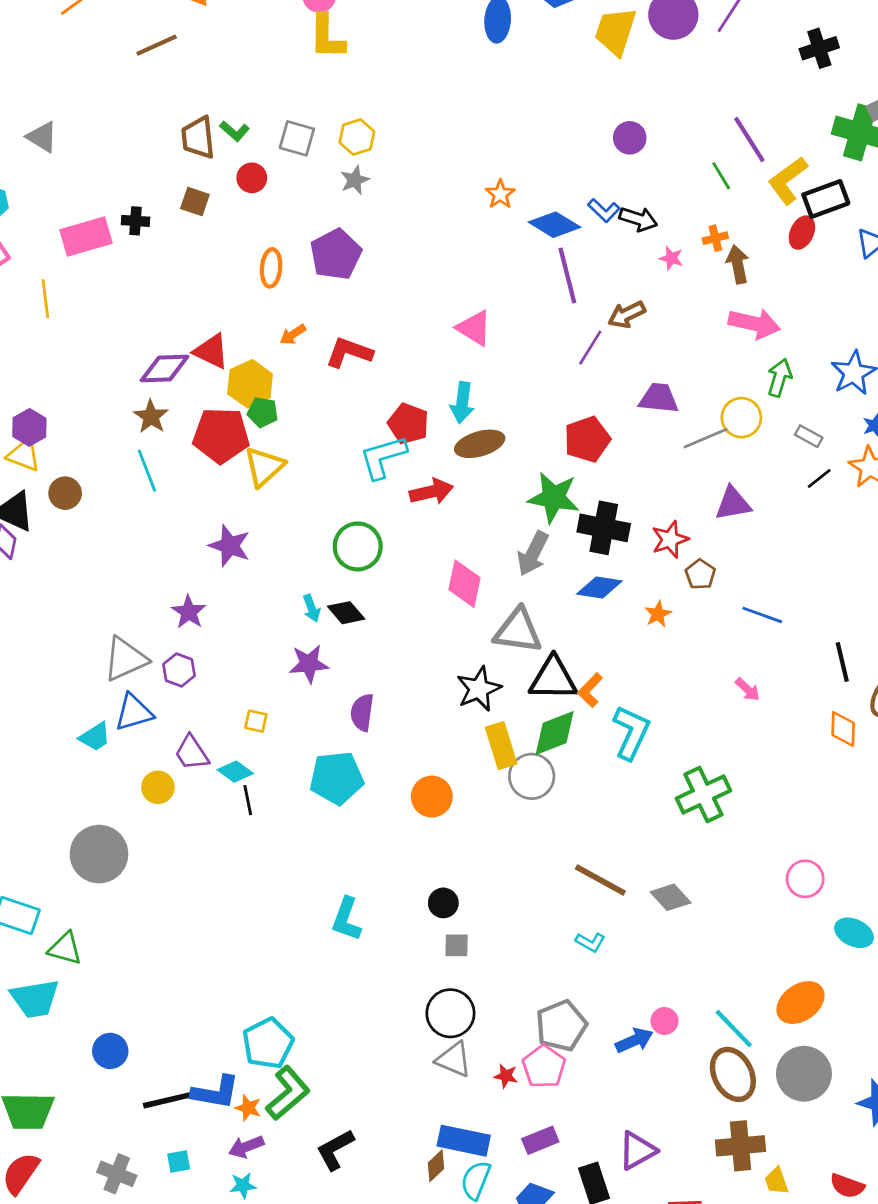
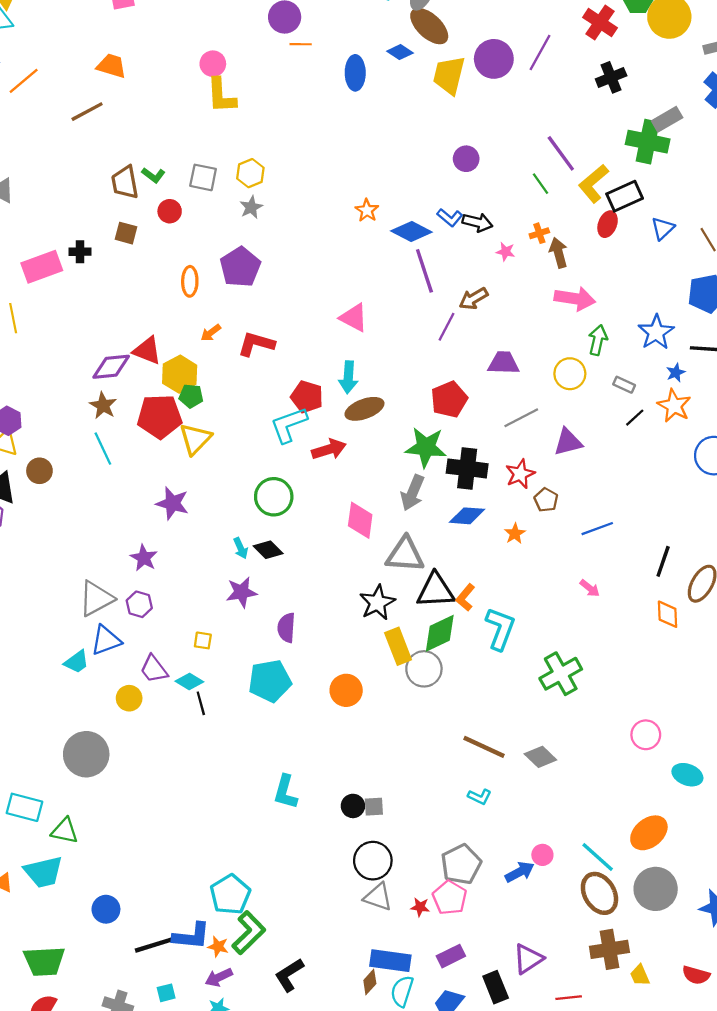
gray line: (706, 438) -> (521, 418), moved
blue line: (762, 615) -> (597, 529), turned -36
black line: (842, 662) -> (663, 561), turned 36
black circle: (443, 903) -> (353, 806), moved

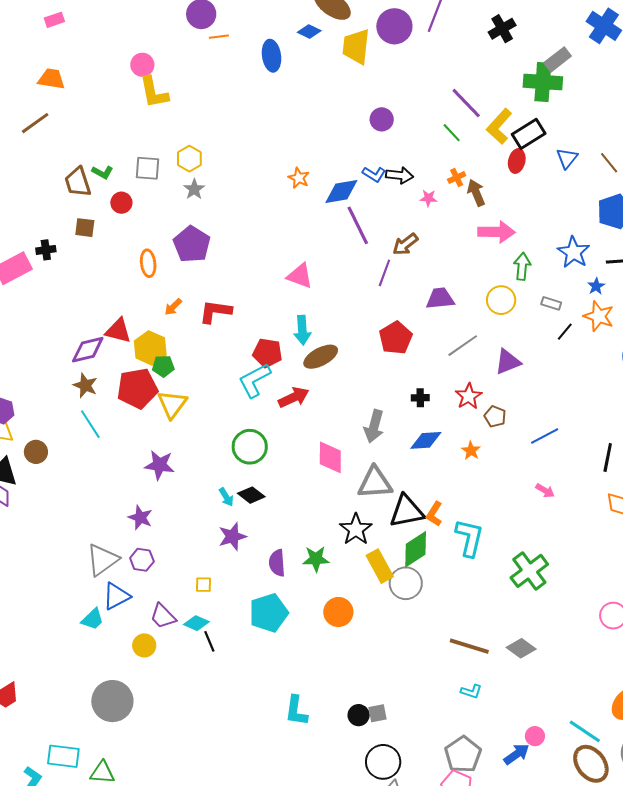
blue diamond: (411, 232) -> (341, 191), turned -30
green star: (426, 447) -> (316, 559), moved, size x0.7
black cross: (467, 468) -> (420, 398), size x0.5

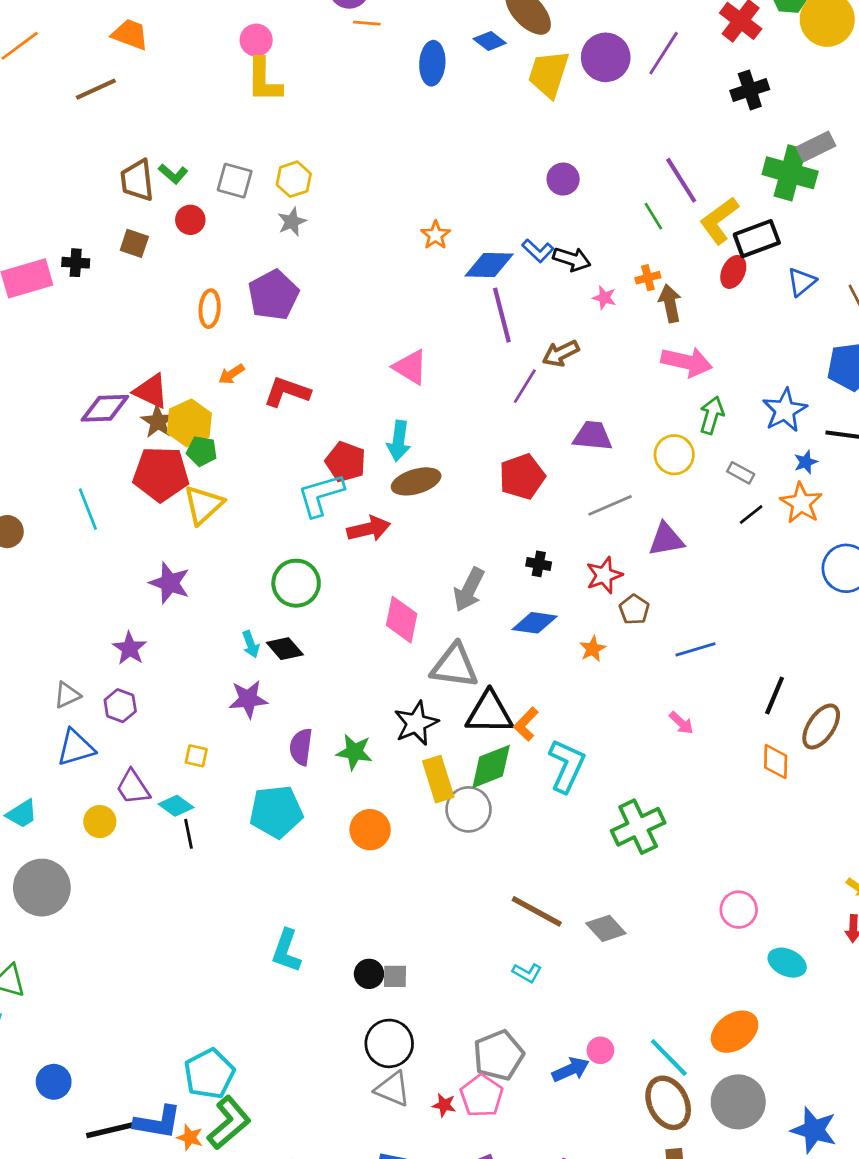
brown star: (85, 385) -> (158, 422), moved
gray triangle: (102, 560) -> (67, 695), size x0.6
cyan trapezoid: (93, 619) -> (22, 814), moved

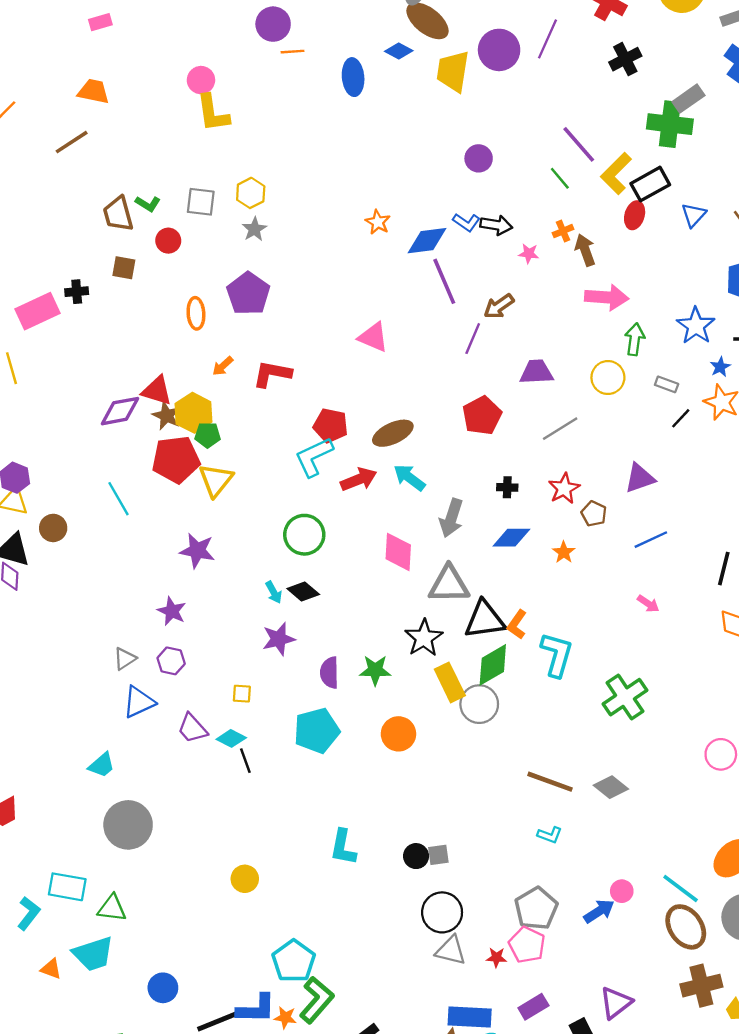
cyan arrow: (399, 441) -> (409, 478), moved, turned 128
purple triangle: (666, 540) -> (640, 478), moved
yellow circle: (100, 822) -> (245, 879), moved

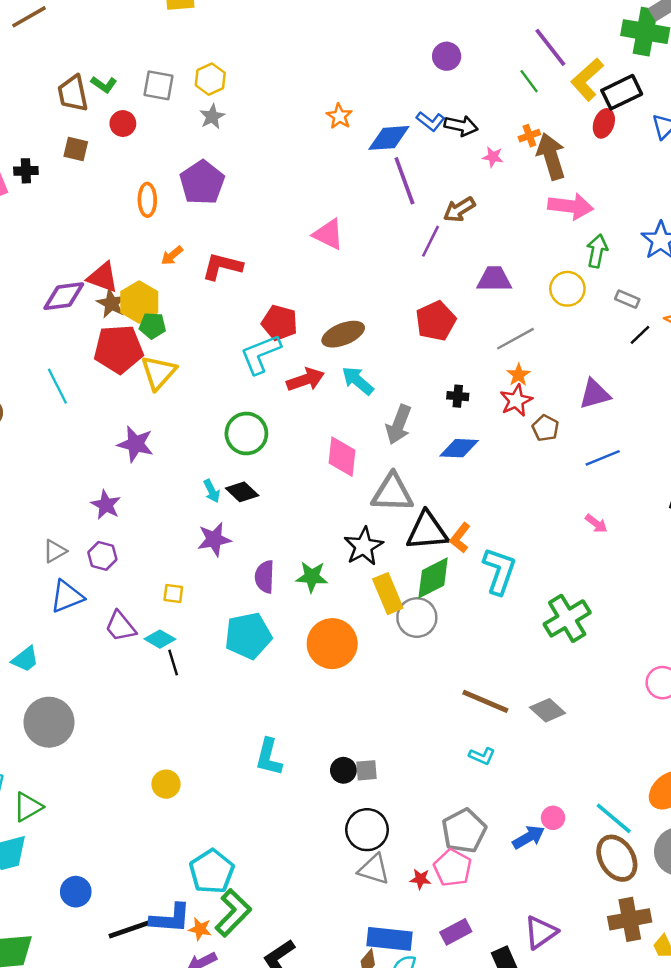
brown arrow: (585, 250) -> (551, 156), size x1.4
orange star: (564, 552) -> (518, 375), moved
orange circle: (398, 734) -> (332, 644), size x1.4
green triangle: (112, 908) -> (28, 807), turned -40

